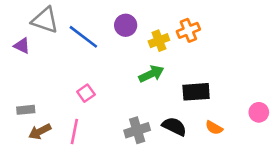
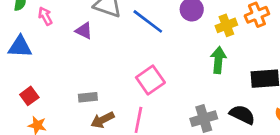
green arrow: (151, 74) -> (218, 60), turned -60
pink square: (86, 93) -> (150, 80), size x1.5

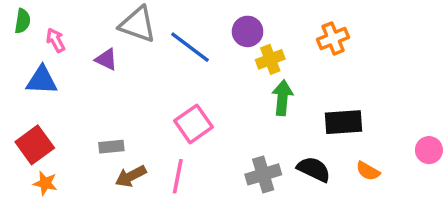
yellow cross: (226, 25) -> (270, 59), moved
blue triangle: (20, 47) -> (42, 80), moved
red square: (29, 96) -> (35, 145), size x1.5

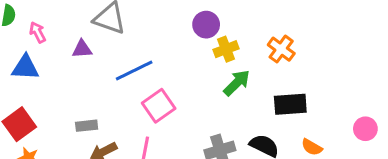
orange cross: (333, 38) -> (281, 49), moved, turned -32
blue line: (190, 47) -> (134, 71), moved, turned -63
purple triangle: (106, 59) -> (82, 49), turned -30
green arrow: (282, 98) -> (237, 83), turned 40

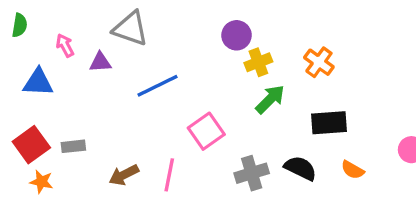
pink arrow: (38, 32) -> (65, 45), moved
pink square: (159, 106) -> (206, 131), moved
gray rectangle: (87, 126) -> (73, 146), moved

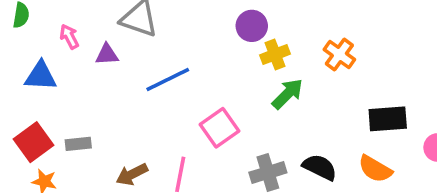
black rectangle: (329, 123) -> (388, 119), moved
orange semicircle: (353, 170) -> (375, 169), size x1.4

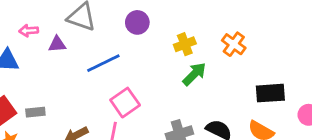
purple circle: (252, 26) -> (137, 22), moved
pink arrow: (69, 37) -> (29, 31), turned -66
pink square: (220, 128) -> (125, 103), moved

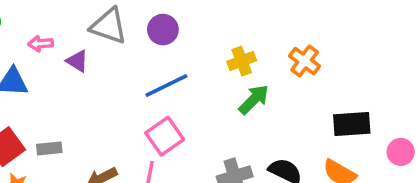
purple circle: (137, 22) -> (163, 30), moved
purple triangle: (57, 44) -> (77, 61), turned 36
blue line: (103, 63) -> (166, 85), moved

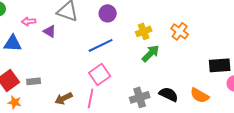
purple circle: (163, 30) -> (108, 13), moved
black rectangle: (352, 124) -> (220, 65), moved

